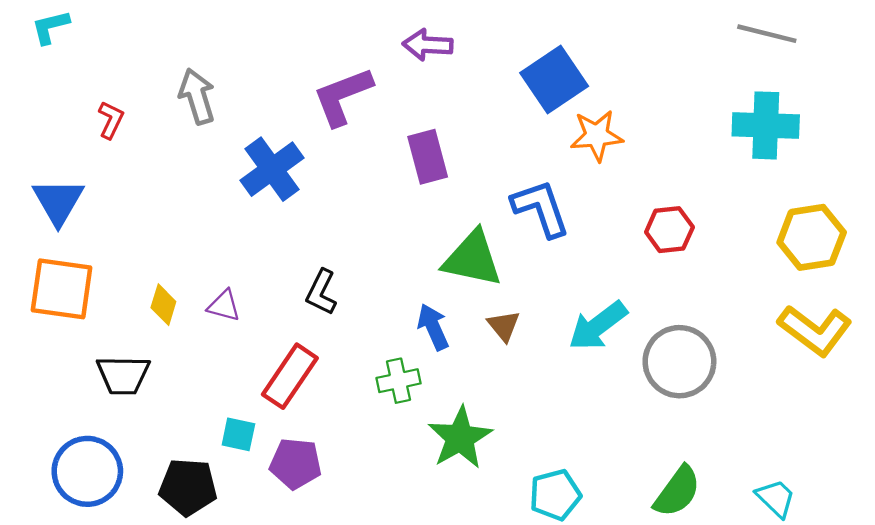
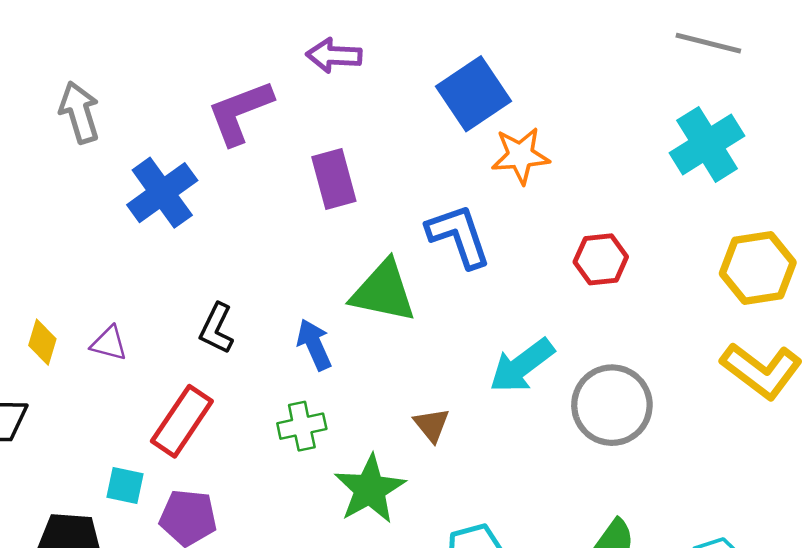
cyan cross: (766, 125) -> (707, 144), turned -34
brown triangle: (504, 326) -> (432, 425), moved
blue arrow: (433, 327) -> (314, 345), moved

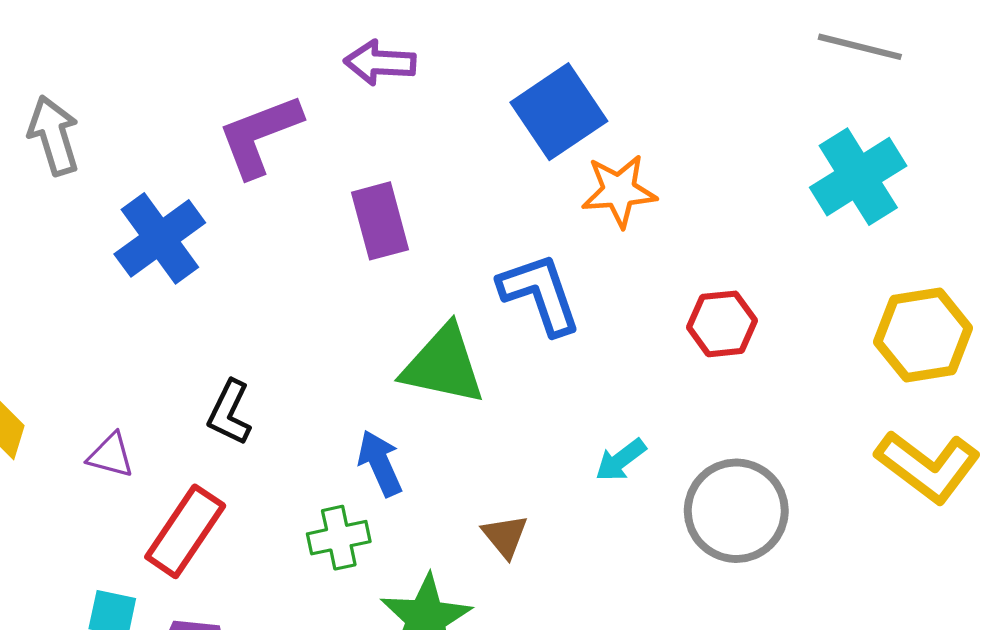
purple triangle: (109, 343) -> (111, 455), moved
blue arrow: (314, 345) -> (380, 463), moved
cyan arrow: (522, 366) -> (621, 460), size x0.6

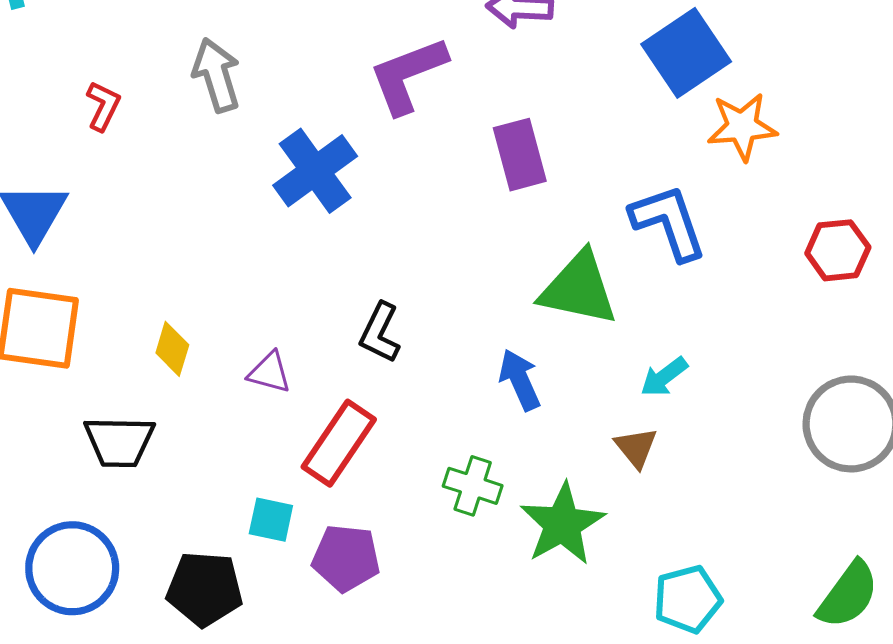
cyan arrow: (621, 460) -> (664, 377), moved
green cross: (339, 538) -> (473, 486), moved, turned 30

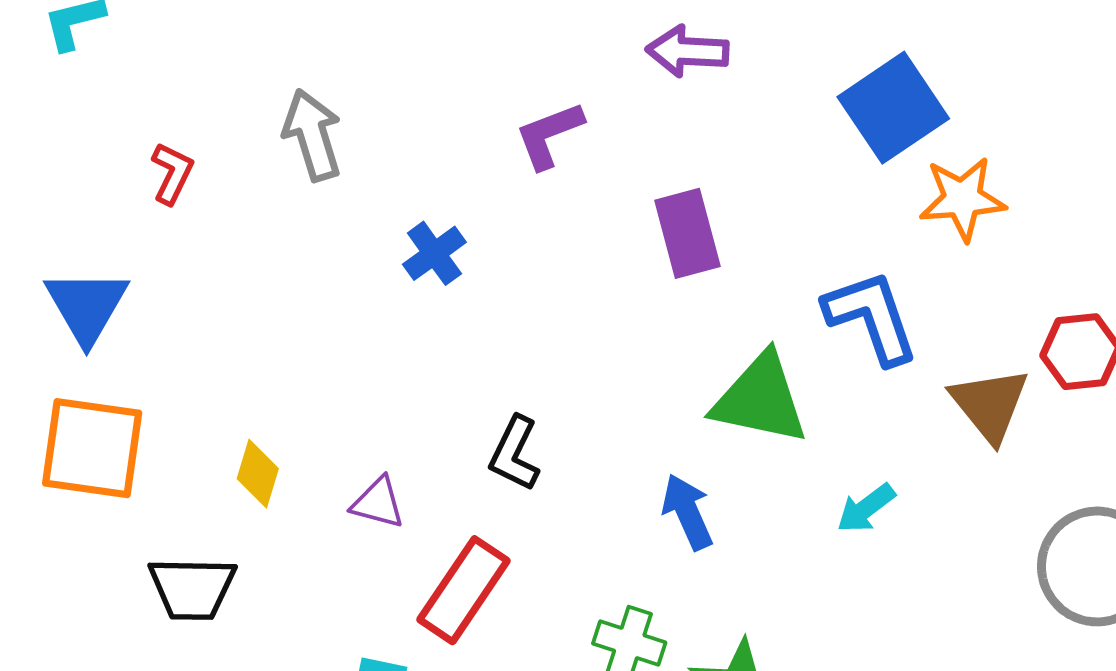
purple L-shape: (408, 75) -> (549, 135), size x0.7
blue cross: (315, 171) -> (434, 253), size x0.6
brown triangle: (636, 448) -> (990, 404), moved, size x1.5

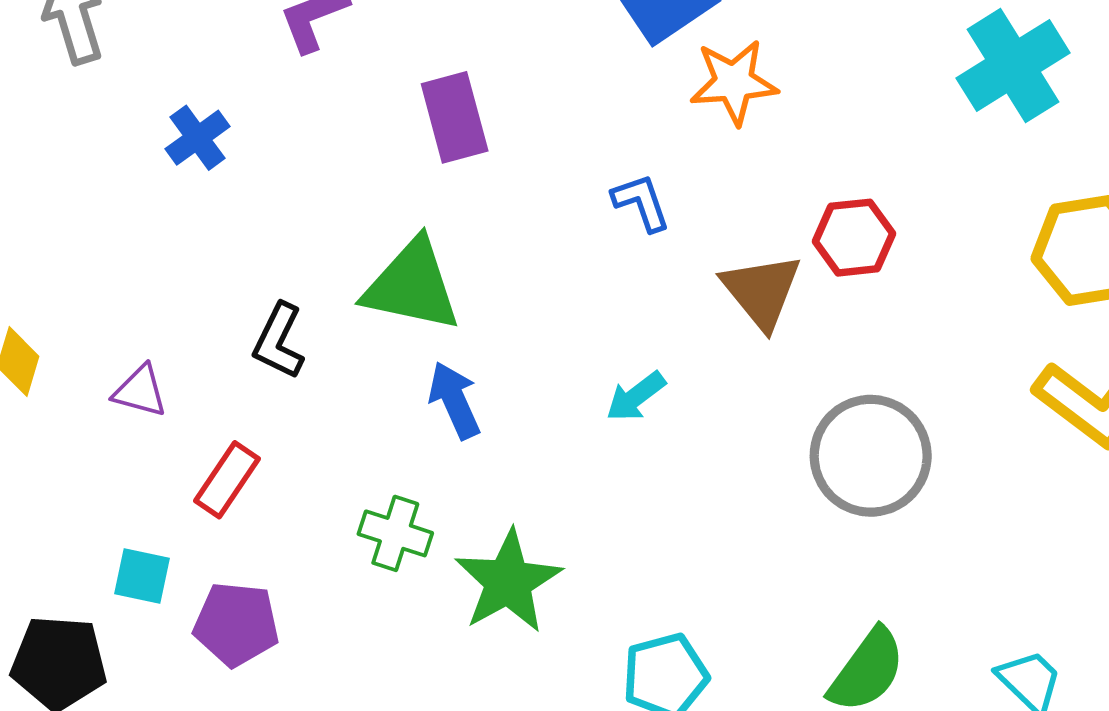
blue L-shape: (871, 317) -> (641, 202), size x0.6
green triangle: (760, 399) -> (412, 286), moved
red rectangle: (464, 590) -> (227, 480), size x0.7

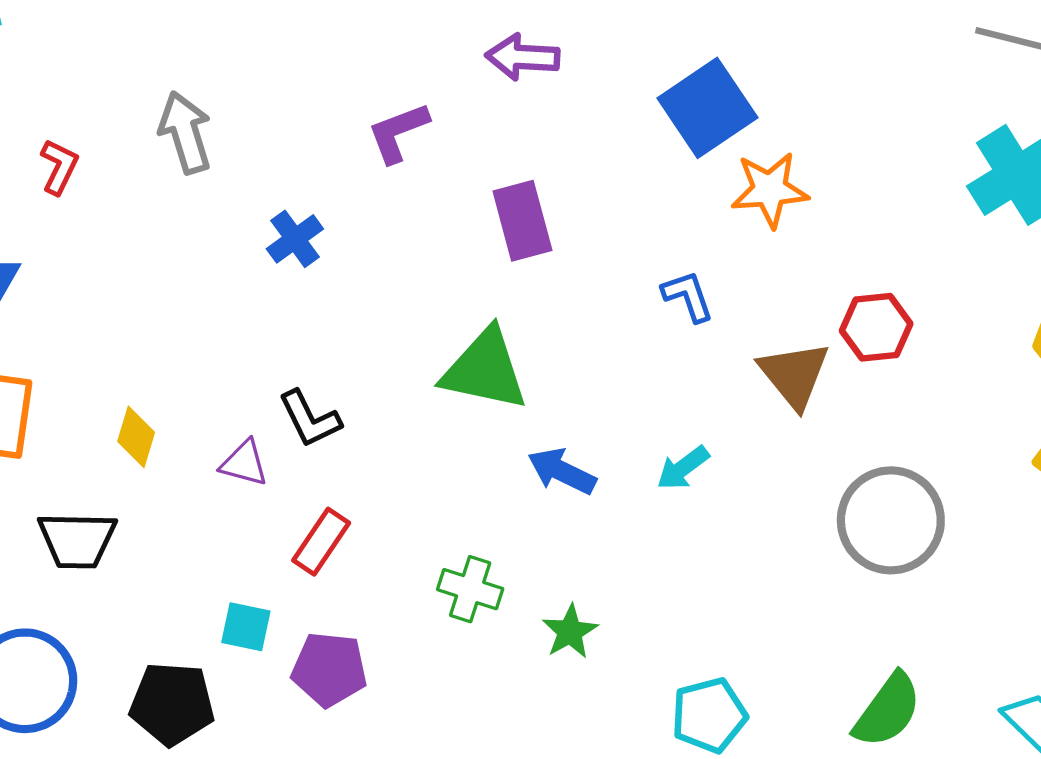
black L-shape: (279, 341) -> (310, 419), moved, turned -52
blue arrow: (455, 400) -> (562, 471), moved, turned -40
green star: (508, 582) -> (570, 632), size x0.6

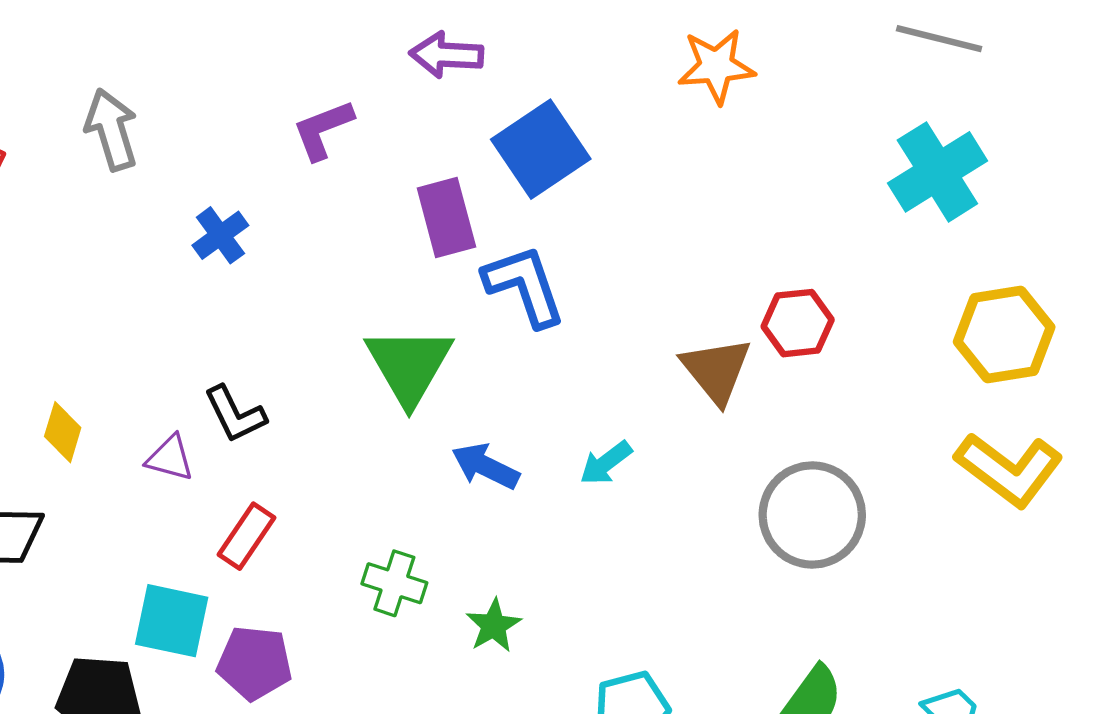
blue square: (707, 108) -> (541, 149), moved
orange star: (770, 190) -> (716, 66), moved
blue L-shape: (688, 296) -> (524, 286), moved, size x1.6
green triangle: (485, 370) -> (409, 365), turned 48
cyan square: (246, 627) -> (172, 621), size x1.5

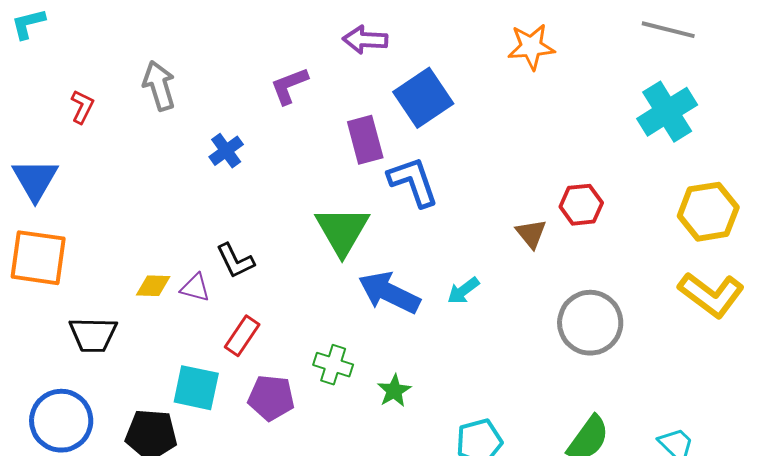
brown triangle: (716, 370) -> (531, 234), size x0.7
yellow diamond: (63, 432) -> (153, 286), moved, turned 75
blue arrow: (485, 466) -> (389, 293), size x1.5
purple pentagon: (255, 663) -> (271, 398), moved

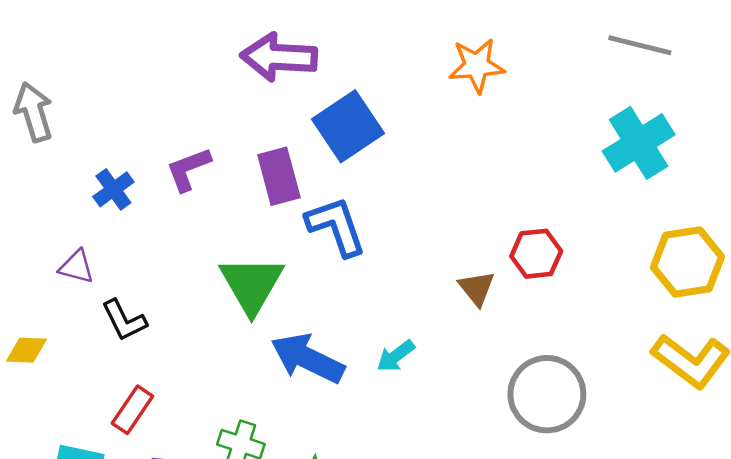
purple arrow: (365, 40) -> (279, 57), size x1.4
purple L-shape: (289, 86) -> (188, 169), moved
purple triangle: (195, 288) -> (76, 267), moved

